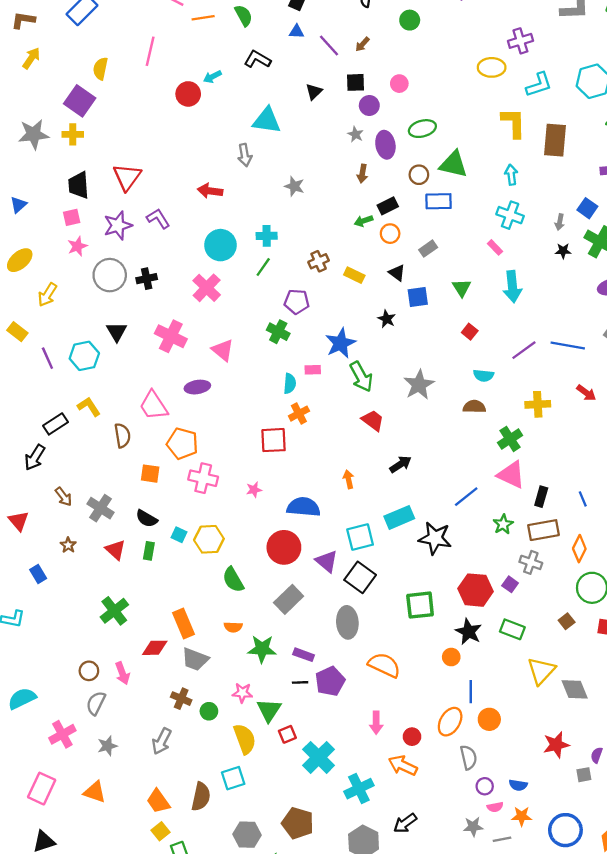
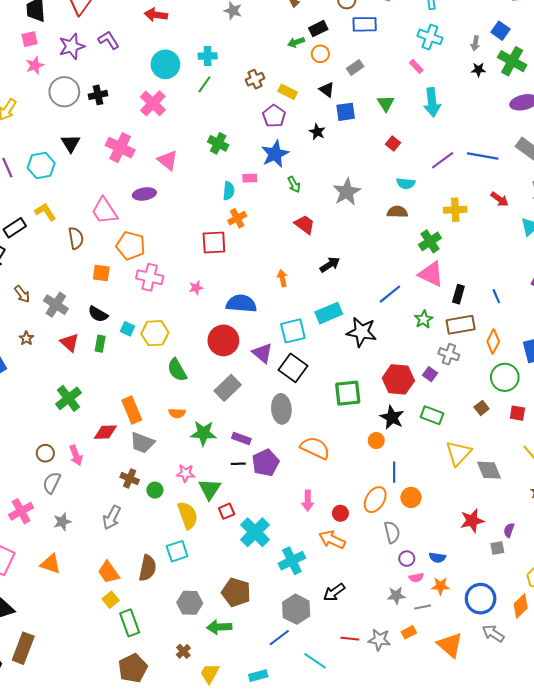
purple pentagon: (297, 302) -> (274, 116), moved, turned 30
green arrow: (361, 377) -> (294, 184), size x0.6

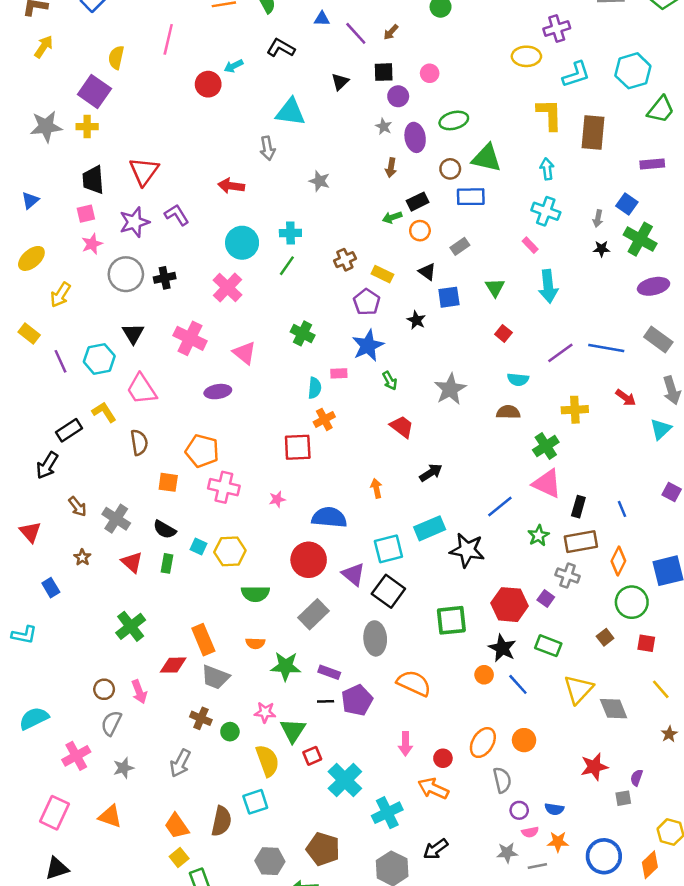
pink trapezoid: (104, 211) -> (142, 389), moved
green semicircle: (177, 370) -> (255, 594), turned -60
blue line: (394, 472) -> (518, 684), moved, turned -42

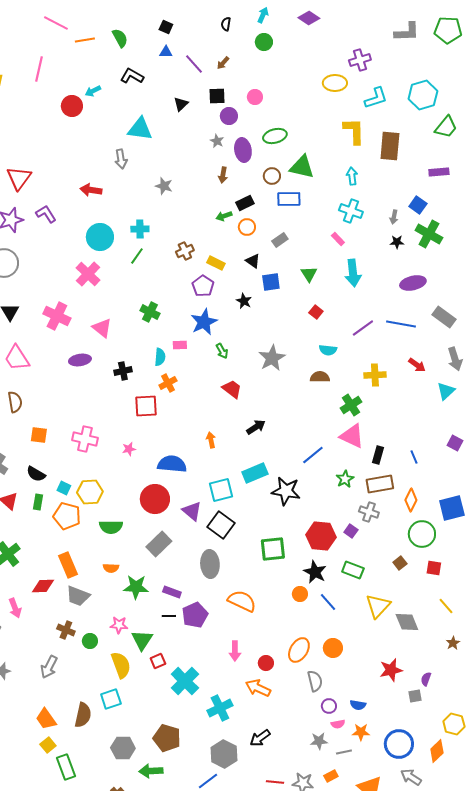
black cross: (165, 278) -> (123, 371), moved
purple ellipse: (654, 286) -> (413, 283), moved
orange pentagon: (202, 451) -> (67, 516), moved

